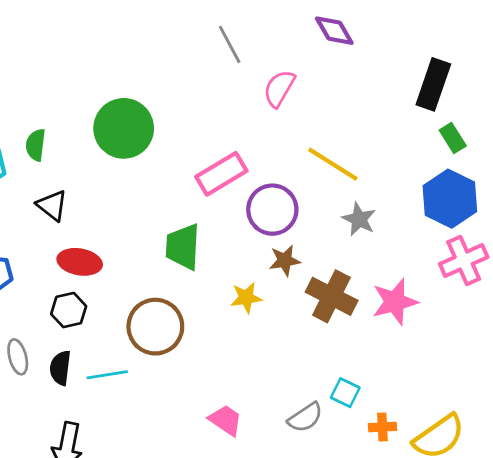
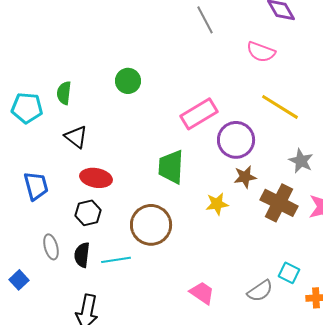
pink semicircle: (279, 88) -> (261, 52), moved, turned -100
green circle: (124, 128) -> (128, 81), size x0.6
gray star: (359, 219) -> (301, 161), moved

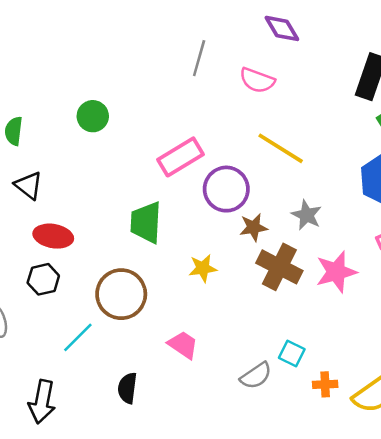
gray line: (205, 20) -> (199, 58), moved, turned 44
brown star: (245, 177) -> (253, 227), moved
black semicircle: (82, 255) -> (127, 388), moved
cyan line: (116, 260) -> (78, 337), turned -36
pink trapezoid: (202, 293) -> (183, 345), moved

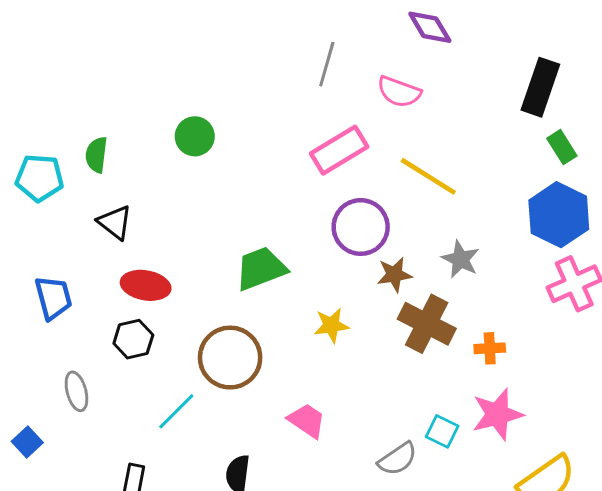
pink rectangle: (181, 157) -> (339, 150), moved
green trapezoid: (146, 222) -> (261, 268), turned 66
pink star: (336, 272) -> (497, 414), moved
orange cross: (325, 384) -> (490, 348), moved

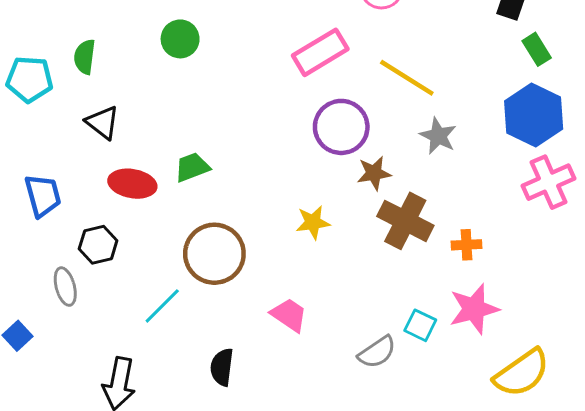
gray star: (460, 259) -> (438, 136), moved
green trapezoid: (261, 268) -> (192, 167), moved, size x0.7
black hexagon: (133, 339) -> (98, 245), moved

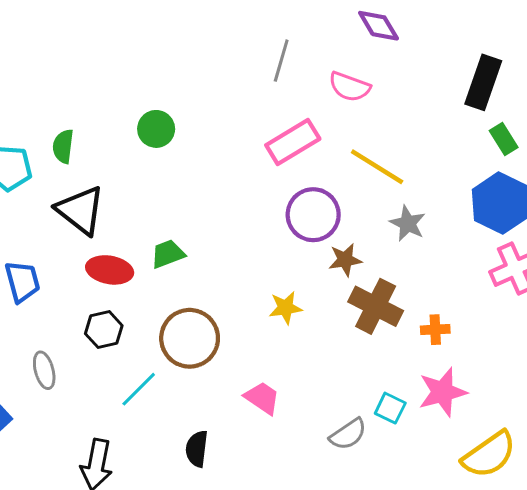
black triangle: (103, 122) -> (81, 210), size x1.5
black hexagon: (98, 245) -> (104, 330), moved

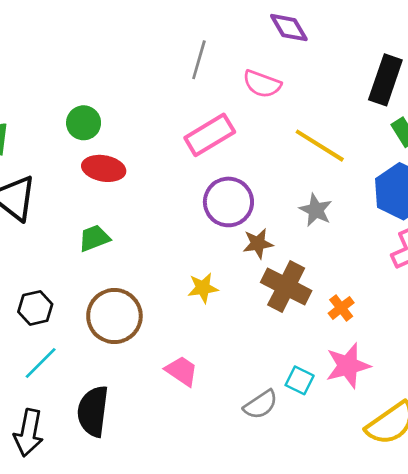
yellow line: (377, 167) -> (320, 146), moved
red ellipse: (110, 270) -> (104, 168), moved
orange cross: (435, 330) -> (341, 308), turned -35
cyan line: (139, 389) -> (41, 363), moved
black semicircle: (197, 449) -> (93, 411), moved, size x1.5

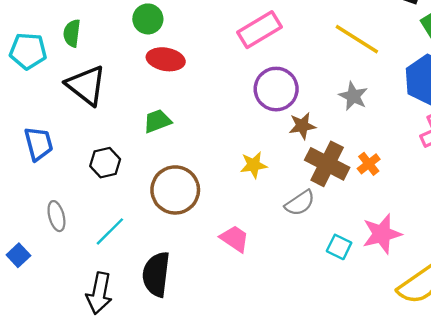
black hexagon: (35, 308) -> (105, 163), moved
orange cross: (341, 308) -> (369, 164), moved
gray semicircle: (261, 405) -> (300, 203), moved

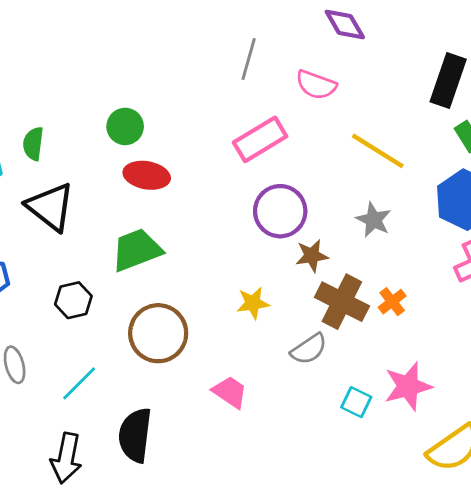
green trapezoid: (157, 121) -> (137, 250), size x1.5

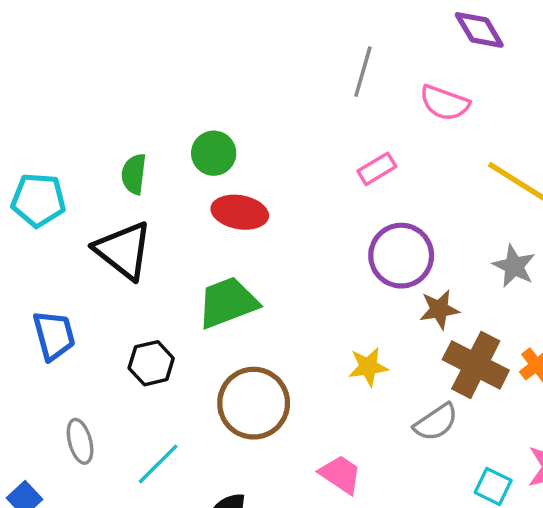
pink rectangle: (260, 139) -> (377, 169), size x0.6
green semicircle: (33, 144) -> (134, 174), moved

